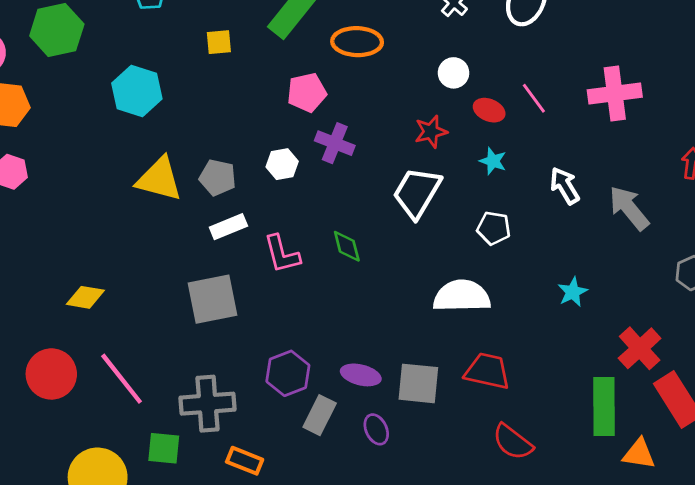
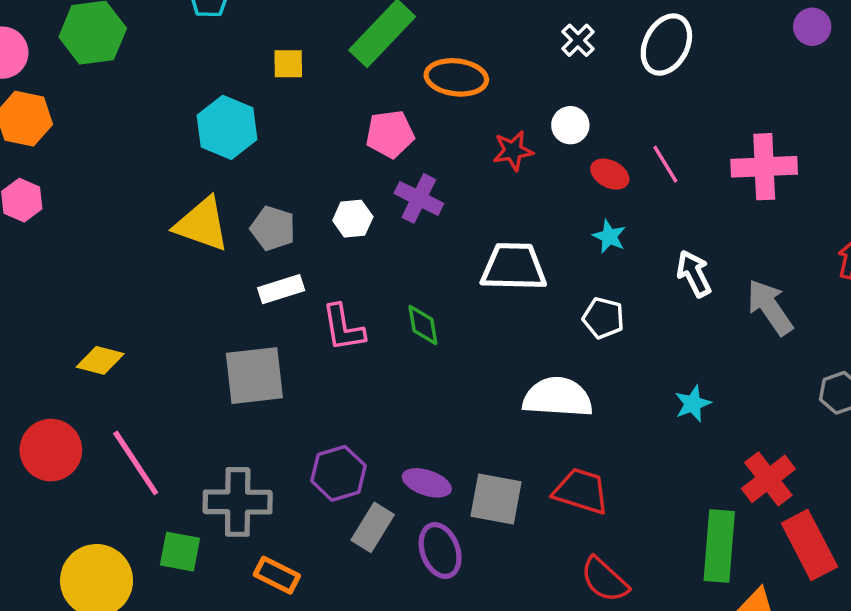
cyan hexagon: (137, 91) -> (227, 127), moved
red star: (431, 132) -> (513, 151), moved
white trapezoid: (417, 193) -> (514, 267), turned 56
purple ellipse: (376, 429) -> (440, 551), size x1.4

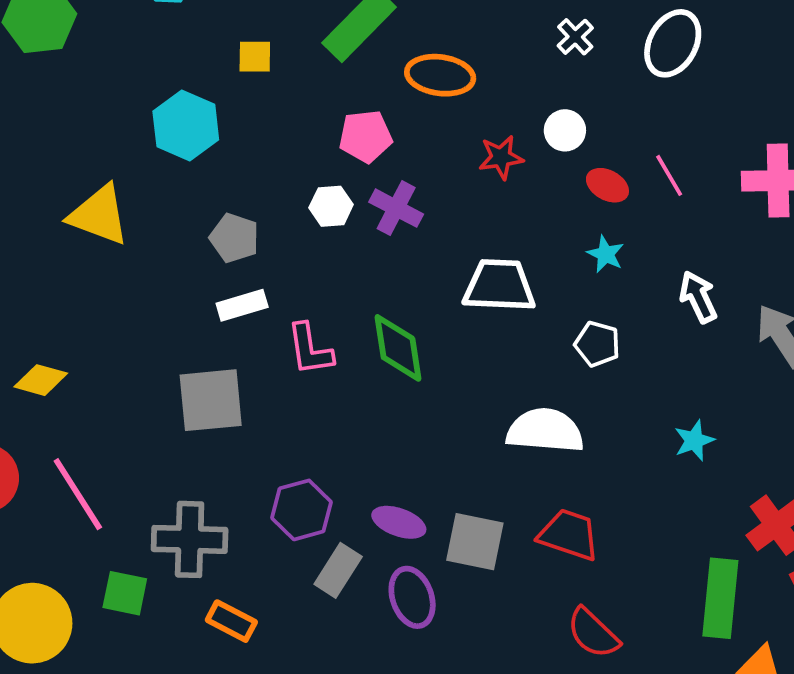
white hexagon: (353, 219) -> (331, 206), moved
yellow triangle: (202, 224) -> (99, 215), moved
green diamond: (423, 325) -> (398, 348), size x1.5

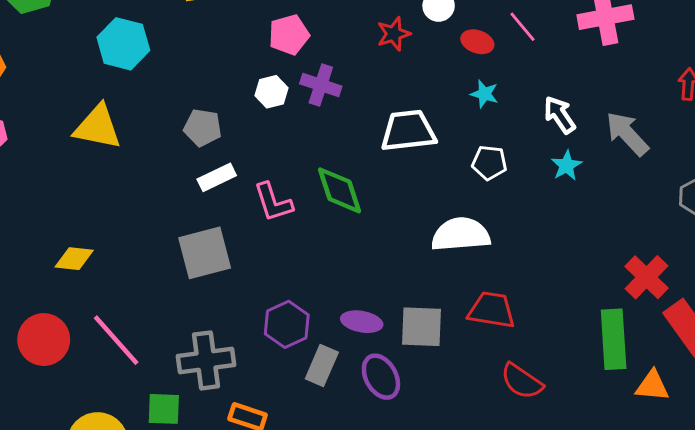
cyan hexagon: (186, 126) -> (123, 44), moved
cyan star: (694, 440) -> (566, 166), moved

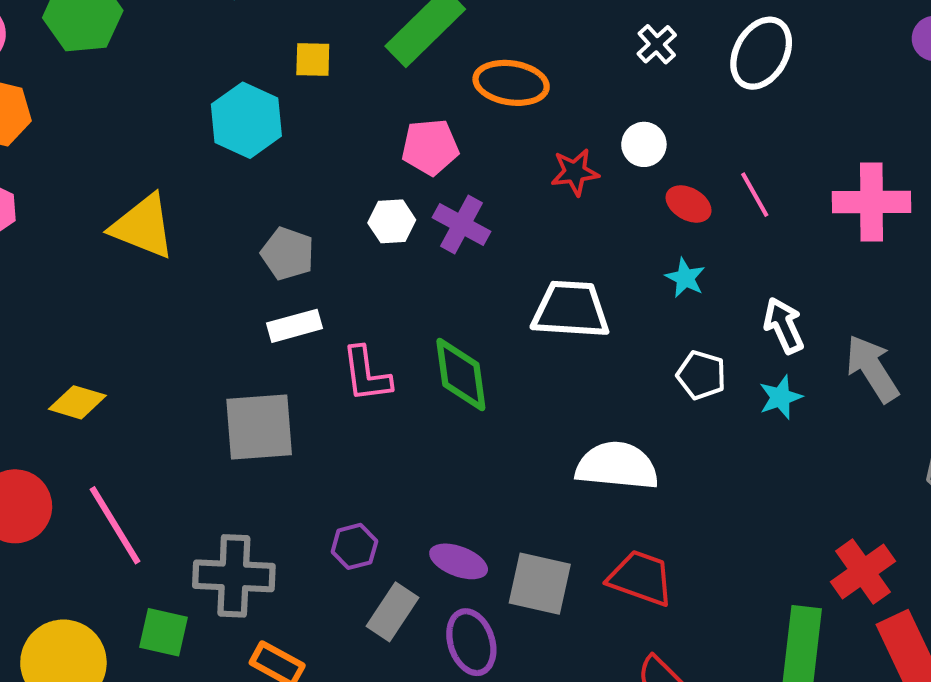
cyan hexagon: (123, 44) -> (246, 120), moved
white pentagon: (489, 163) -> (701, 375), moved
purple hexagon: (287, 324) -> (354, 546), size x0.7

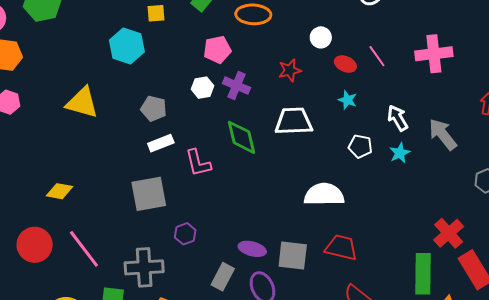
red star: (575, 172) -> (290, 70), moved
green diamond: (461, 374) -> (242, 137), moved
purple hexagon: (354, 546) -> (185, 234), moved

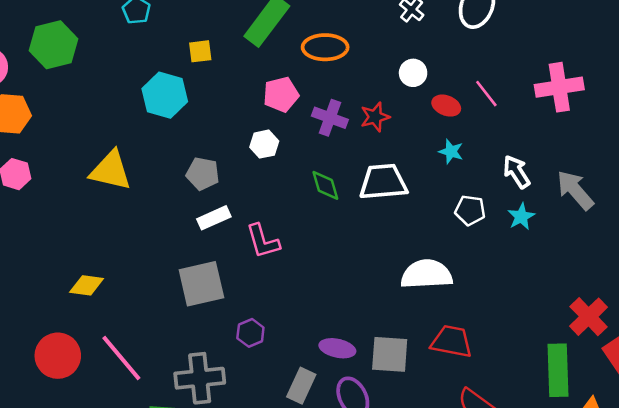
purple cross: (236, 86) -> (330, 118), moved
green diamond: (242, 137) -> (325, 185), moved, size x0.7

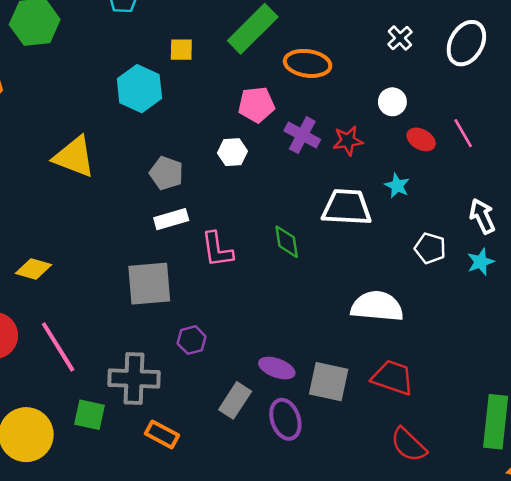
cyan star: (451, 152) -> (397, 186), moved
green diamond: (325, 185) -> (287, 242), moved

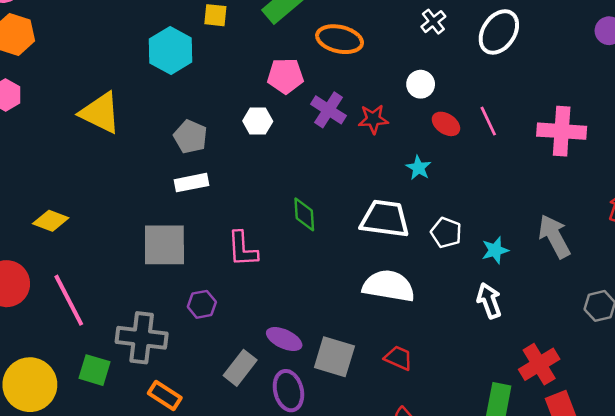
white trapezoid: (347, 207) -> (385, 219), moved
white arrow: (482, 216) -> (489, 301), moved
pink L-shape: (217, 250) -> (242, 249), moved
red trapezoid: (393, 378) -> (398, 358), size x0.7

